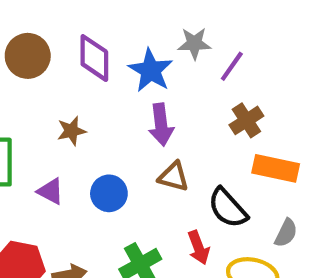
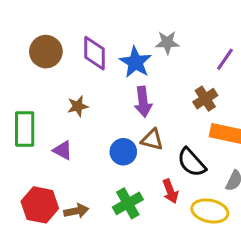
purple line: (232, 66) -> (225, 59), moved
blue circle: (109, 193) -> (123, 152), moved

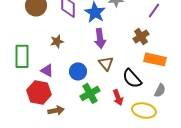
brown triangle: (152, 140) -> (106, 63), turned 35
blue circle: (123, 152) -> (78, 71), moved
green cross: (128, 203) -> (90, 93), moved
red hexagon: (40, 205) -> (39, 92), moved

